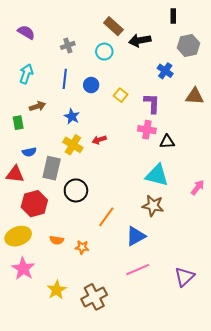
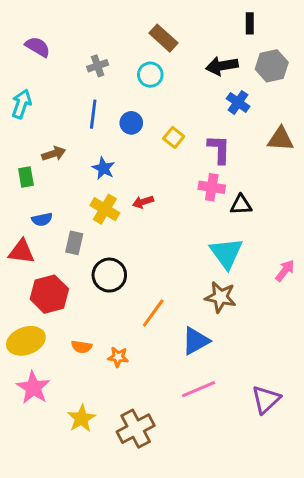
black arrow: (140, 40) -> (222, 66), moved
cyan arrow: (26, 74) -> (22, 104), moved
gray rectangle: (52, 168) -> (74, 243), size x0.7
cyan triangle: (157, 175) -> (226, 253), turned 40

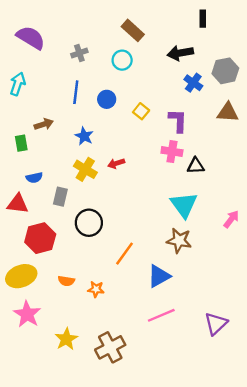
purple semicircle: (38, 47) -> (31, 38), size x1.4
gray hexagon: (272, 66) -> (225, 71), moved

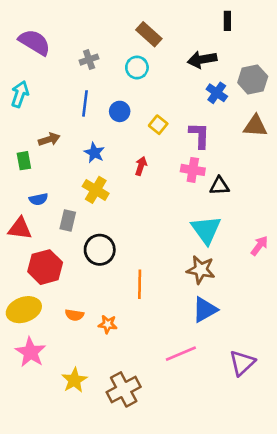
red arrow: (116, 163) -> (141, 166), moved, turned 126
orange line: (124, 254) -> (140, 284), turned -35
blue triangle: (159, 276) -> (205, 310), moved

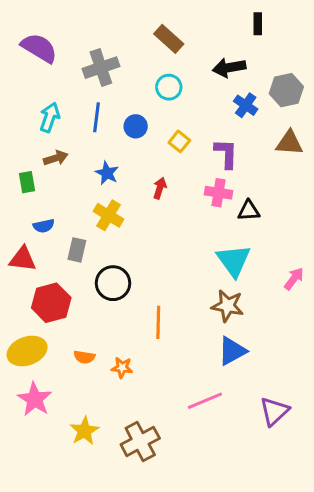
gray cross: (89, 60) -> (101, 68), size x1.6
cyan circle: (137, 68) -> (169, 87), moved
cyan arrow: (20, 94) -> (50, 117), moved

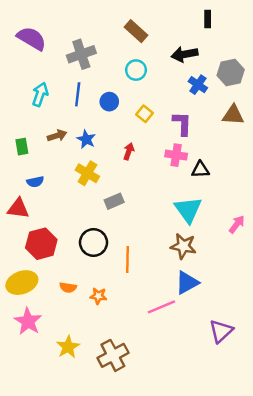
brown arrow: (56, 158) -> (57, 136), moved
gray rectangle: (77, 250) -> (114, 201), moved, turned 54
black circle: (113, 283) -> (93, 242), moved
pink line: (205, 401) -> (161, 307), moved

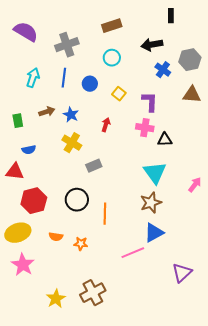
brown rectangle: (136, 31) -> (112, 26), turned -60
brown star: (183, 246) -> (151, 203), turned -30
yellow star: (68, 347) -> (56, 299), moved

